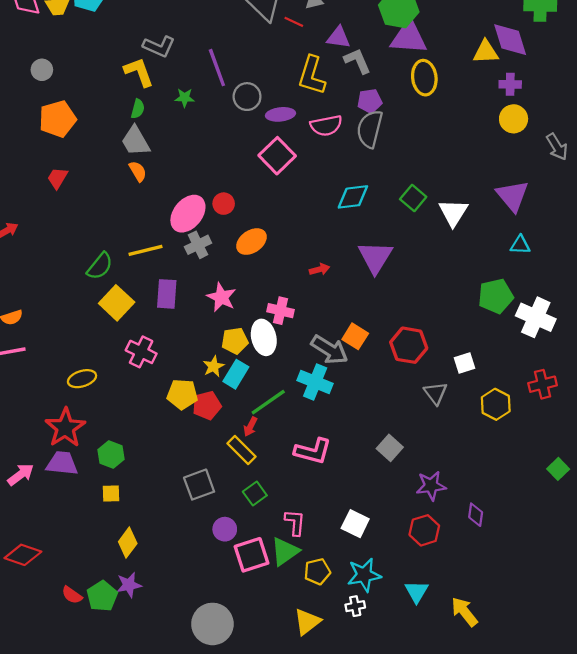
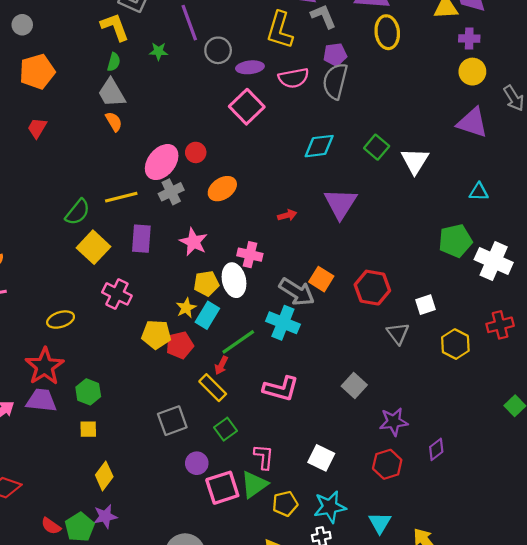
purple triangle: (512, 196) -> (472, 123), moved, turned -32
purple diamond: (476, 515) -> (436, 449), turned 45

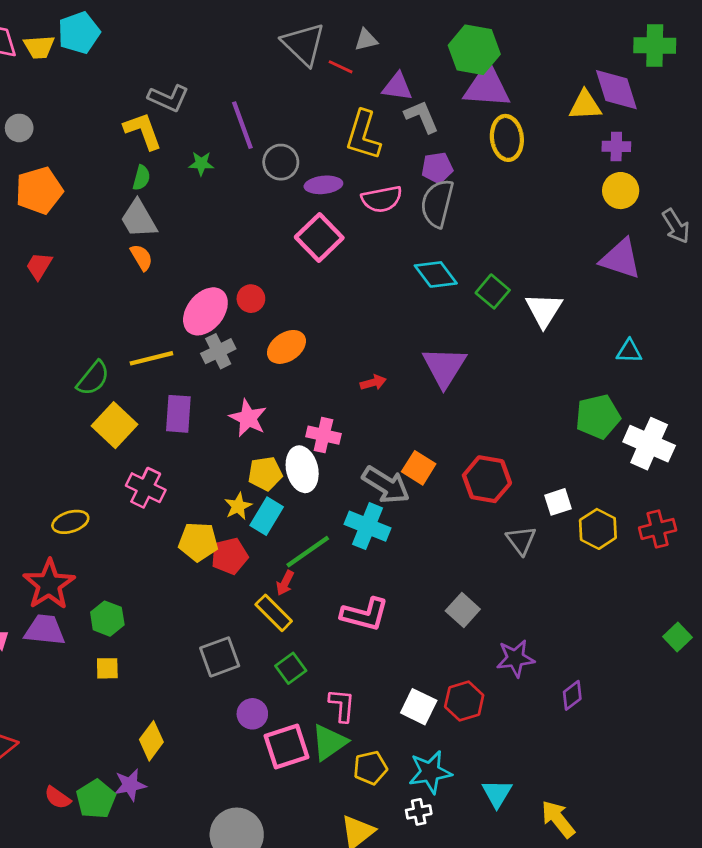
cyan diamond: (319, 146) -> (436, 274), moved, turned 60
yellow hexagon: (455, 344) -> (598, 529), moved
red hexagon: (387, 464) -> (464, 701), moved
yellow diamond: (104, 476) -> (151, 741), moved

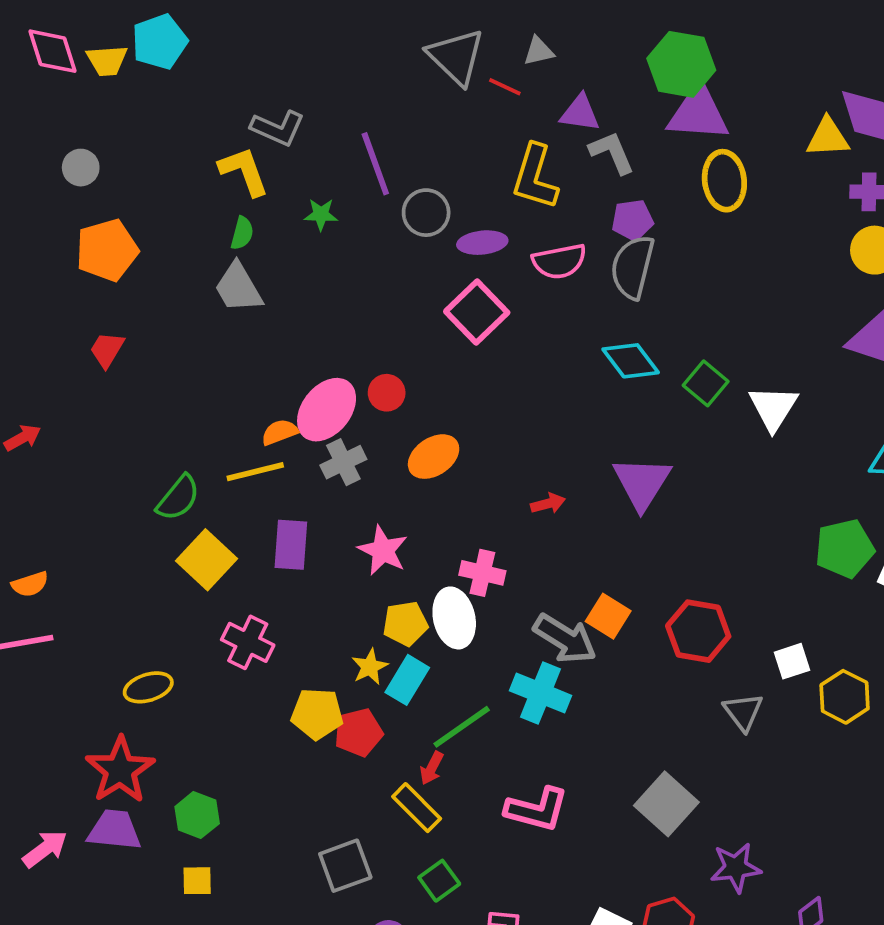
orange semicircle: (141, 257) -> (280, 432), moved, turned -80
gray square: (463, 610) -> (666, 804), size x1.4

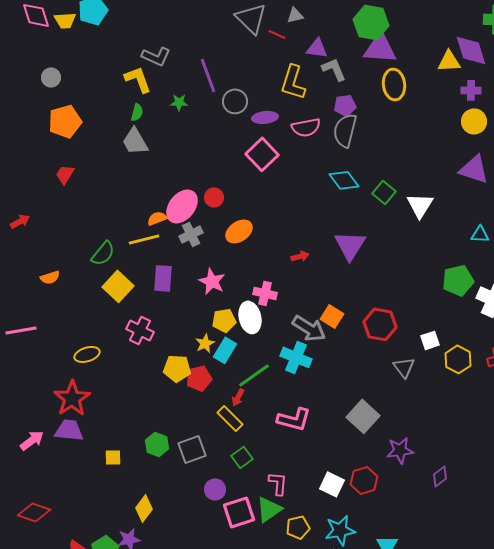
orange semicircle: (30, 584) -> (50, 277), moved
green hexagon: (197, 815) -> (157, 444), moved

